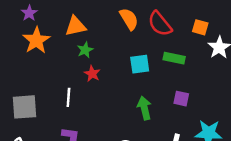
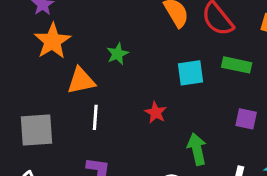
orange triangle: (76, 26) -> (81, 81), moved
red star: (92, 74) -> (156, 113), moved
green arrow: (144, 108) -> (197, 149), moved

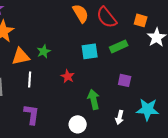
green star: (118, 54) -> (44, 51), moved
green rectangle: (237, 65) -> (119, 46), turned -36

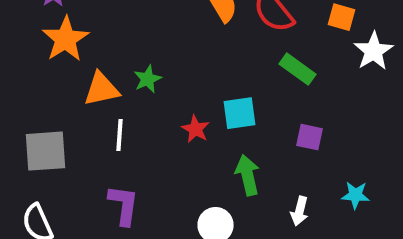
green rectangle: (119, 46) -> (298, 69), turned 60
cyan square: (90, 51) -> (240, 113), moved
cyan star: (148, 109) -> (355, 195), size x0.6

